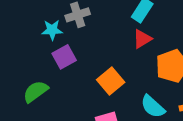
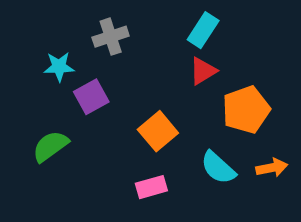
cyan star: (52, 30) -> (59, 67), moved

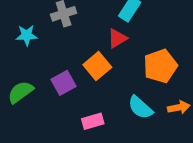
red triangle: (203, 71) -> (117, 38), moved
purple square: (91, 97) -> (64, 83), moved
orange square: (158, 131) -> (97, 66), moved

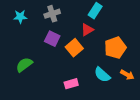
cyan star: (27, 35) -> (20, 17), moved
purple square: (64, 83) -> (52, 39), moved, turned -35
orange arrow: (179, 107) -> (127, 75), turned 40

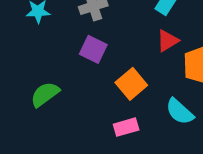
red triangle: (87, 30) -> (168, 41), moved
orange square: (74, 48) -> (131, 84), moved

